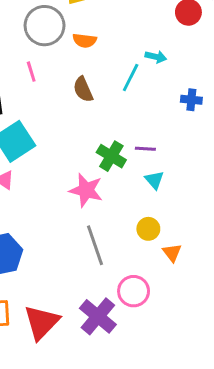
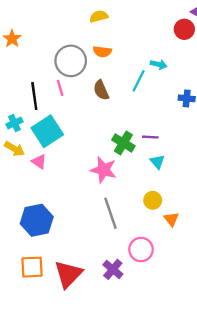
gray circle: (45, 26) -> (71, 61), moved
pink line: (31, 72) -> (60, 88), moved
purple cross: (98, 316) -> (113, 269), size x0.7

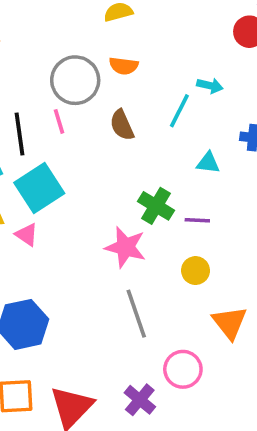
purple line: (150, 137) -> (197, 220), moved
cyan triangle: (157, 162) -> (208, 163), moved, turned -42
yellow circle: (153, 200) -> (196, 271), moved
orange triangle: (171, 219) -> (230, 323), size x1.5

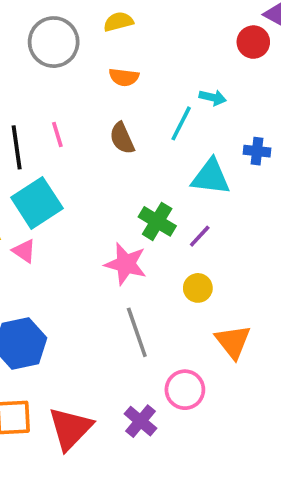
gray circle: (75, 80) -> (54, 42), moved
cyan triangle: (208, 163) -> (211, 177), size x1.6
purple line: (197, 220) -> (200, 236), turned -50

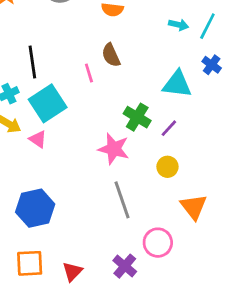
cyan line: (181, 123) -> (207, 26), moved
pink line: (57, 134) -> (89, 73), moved
blue cross: (257, 151) -> (212, 65), turned 30
red triangle: (70, 428) -> (72, 272), size x0.6

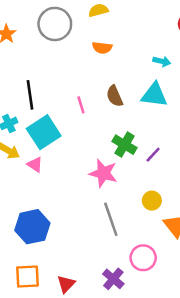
brown semicircle: (111, 55) -> (115, 96), moved
cyan triangle: (177, 84) -> (154, 95), moved
yellow circle: (167, 167) -> (152, 201), moved

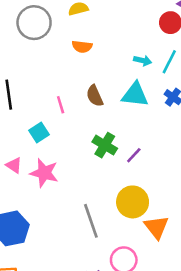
cyan square: (44, 132) -> (39, 132), moved, size x0.6
pink star: (103, 173) -> (44, 173), moved
yellow circle: (152, 201) -> (133, 202), size x1.6

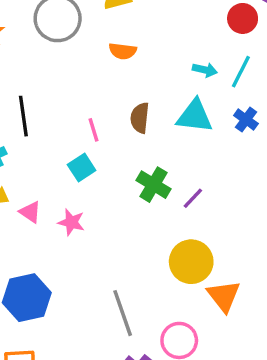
brown semicircle: (95, 96) -> (140, 118), turned 30
cyan square: (39, 132) -> (82, 167), moved
pink star: (44, 173) -> (71, 222), size x0.7
gray line: (91, 221) -> (123, 313), moved

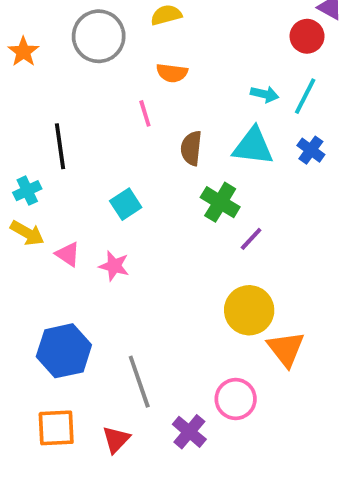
pink line: (94, 130) -> (145, 113), moved
green cross: (154, 185) -> (220, 202), moved
gray line: (123, 313) -> (139, 382), moved

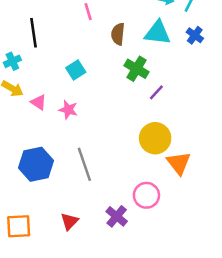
gray line: (139, 382) -> (84, 164), moved
orange square: (56, 428) -> (19, 226), moved

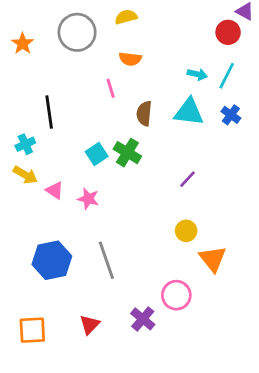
green cross: (136, 69) -> (127, 153), moved
yellow circle: (155, 138) -> (186, 231), size x0.6

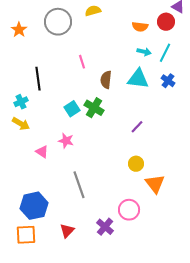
orange semicircle: (130, 59) -> (140, 27), moved
pink triangle: (55, 190) -> (42, 152), moved
blue hexagon: (52, 260) -> (34, 206), moved

